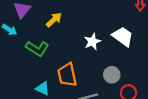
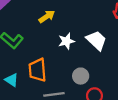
yellow arrow: (54, 20) -> (47, 16), moved

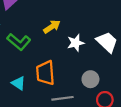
yellow arrow: (47, 16) -> (52, 27), moved

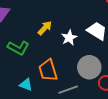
gray circle: (90, 79) -> (89, 67), size x1.5

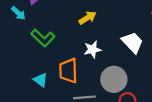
yellow arrow: (45, 28) -> (87, 18), moved
white star: (69, 38) -> (92, 49), moved

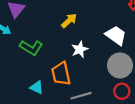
gray circle: (114, 79) -> (120, 65), moved

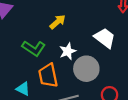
green L-shape: (31, 48) -> (34, 48), moved
gray circle: (120, 65) -> (86, 69), moved

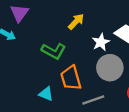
white star: (68, 51) -> (101, 42), moved

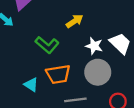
white star: (101, 42) -> (94, 46), turned 30
orange trapezoid: (71, 78) -> (58, 74), turned -95

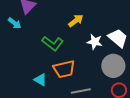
gray circle: (98, 72) -> (113, 66), moved

